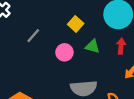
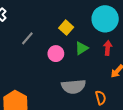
green triangle: (92, 46) -> (82, 48), turned -48

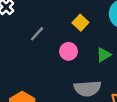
green triangle: (82, 48) -> (104, 55), moved

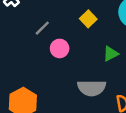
pink circle: (69, 51) -> (60, 48), moved

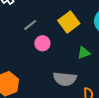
yellow square: (88, 19) -> (69, 22), size x1.5

